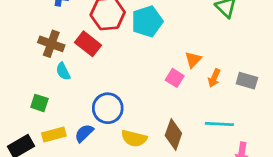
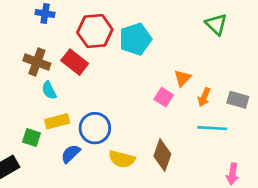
green square: (39, 103) -> (32, 138), moved
cyan line: (219, 124) -> (212, 128), moved
yellow rectangle: (54, 134) -> (57, 121), moved

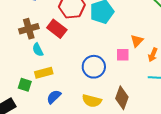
brown cross: (37, 62) -> (29, 29), turned -36
pink square: (164, 97) -> (123, 55), turned -32
blue circle: (95, 128) -> (94, 67), moved

